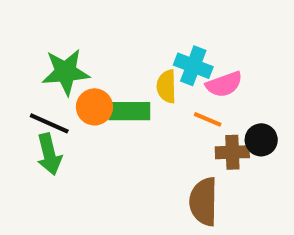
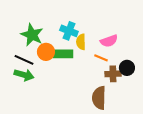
cyan cross: (193, 66) -> (69, 31), moved
green star: (66, 72) -> (32, 35), turned 30
green arrow: (49, 154) -> (24, 75), turned -60

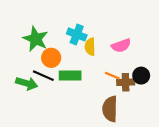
green rectangle: (63, 54) -> (70, 76), moved
orange line: (101, 58) -> (112, 76), moved
black line: (24, 60) -> (43, 76), moved

